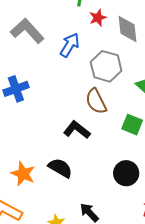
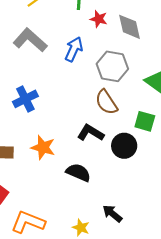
red star: (98, 18) -> (99, 19), turned -30
black circle: (126, 173) -> (124, 146), moved
orange star: (23, 174) -> (43, 147), moved

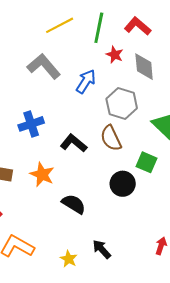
black L-shape: (91, 133) -> (74, 143), moved

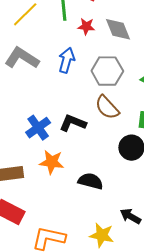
blue cross: (31, 124) -> (38, 128), moved
yellow star: (69, 259) -> (102, 235), size x1.4

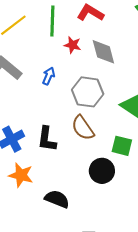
blue arrow: (67, 60) -> (49, 76), size x0.7
black L-shape: (73, 123) -> (47, 139), turned -112

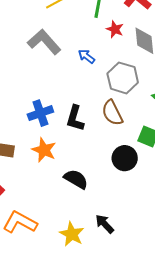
blue arrow: (49, 76) -> (86, 56), turned -84

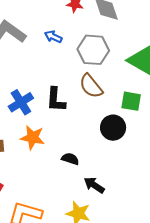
black semicircle: (76, 179) -> (70, 159), size x0.7
black arrow: (105, 224) -> (94, 185), moved

